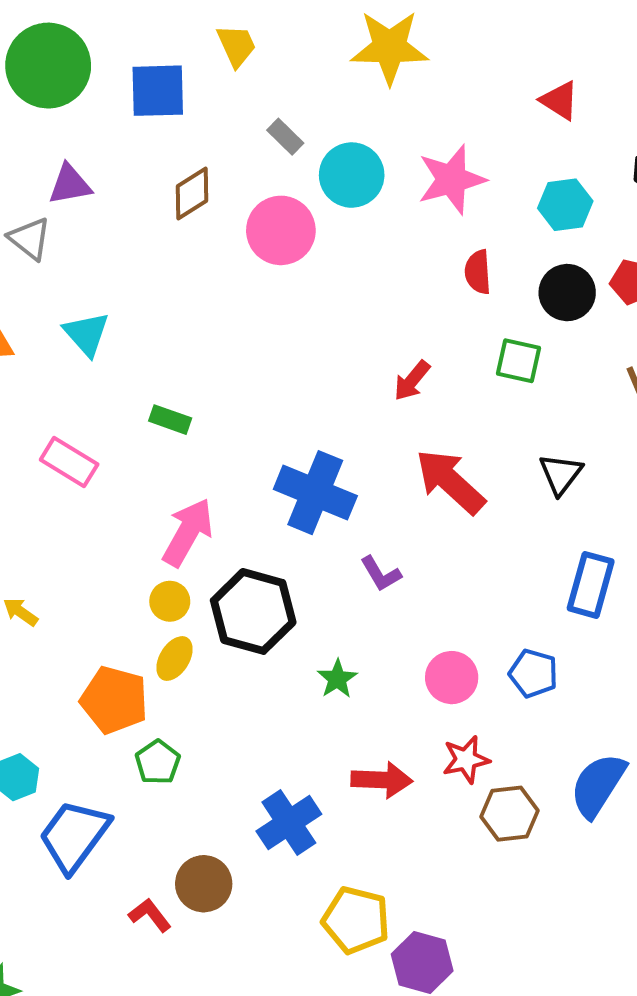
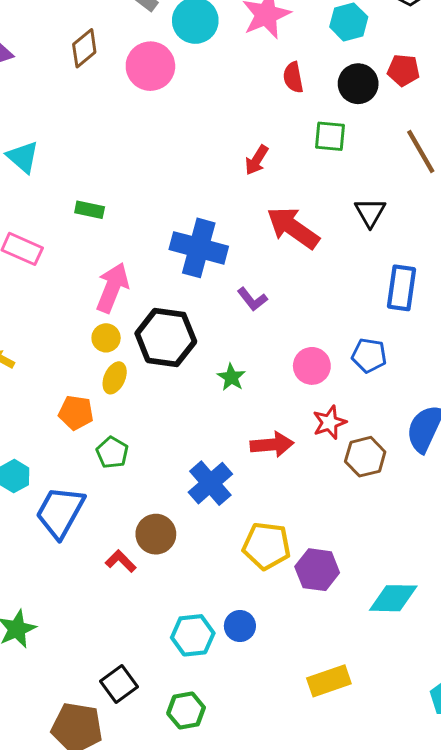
orange pentagon: (114, 700) -> (76, 413), size x0.7

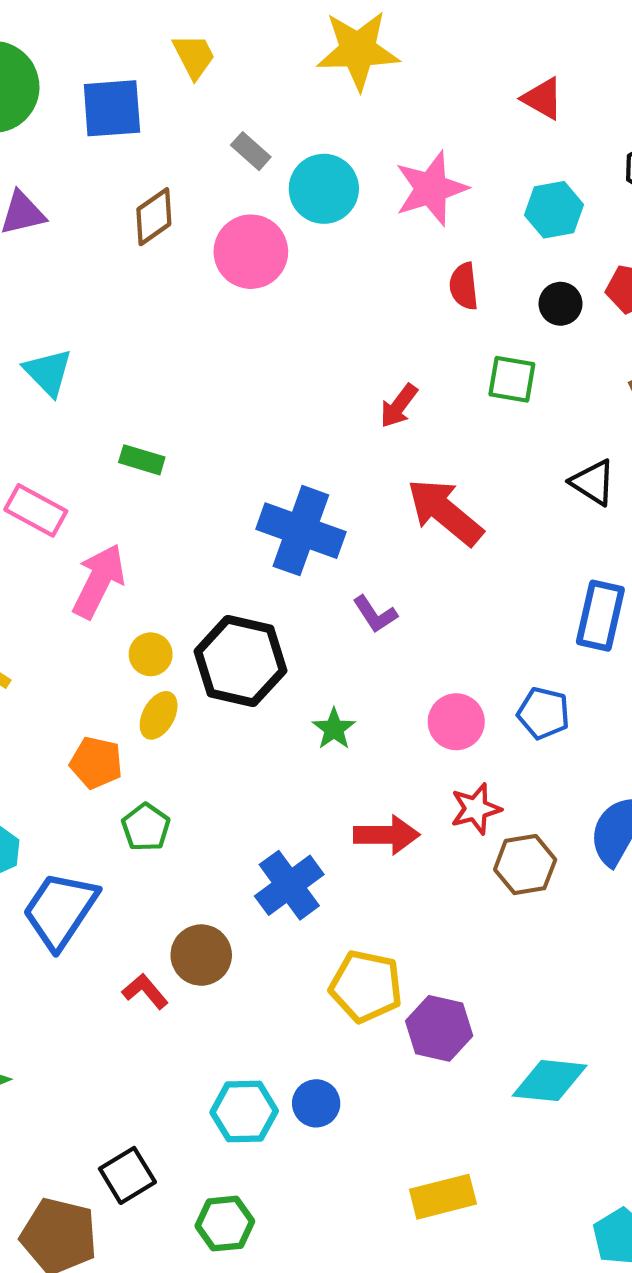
black circle: (358, 84) -> (560, 304), size x0.7
black triangle: (370, 212) -> (593, 482), moved, turned -32
pink arrow: (112, 288) -> (99, 581), moved

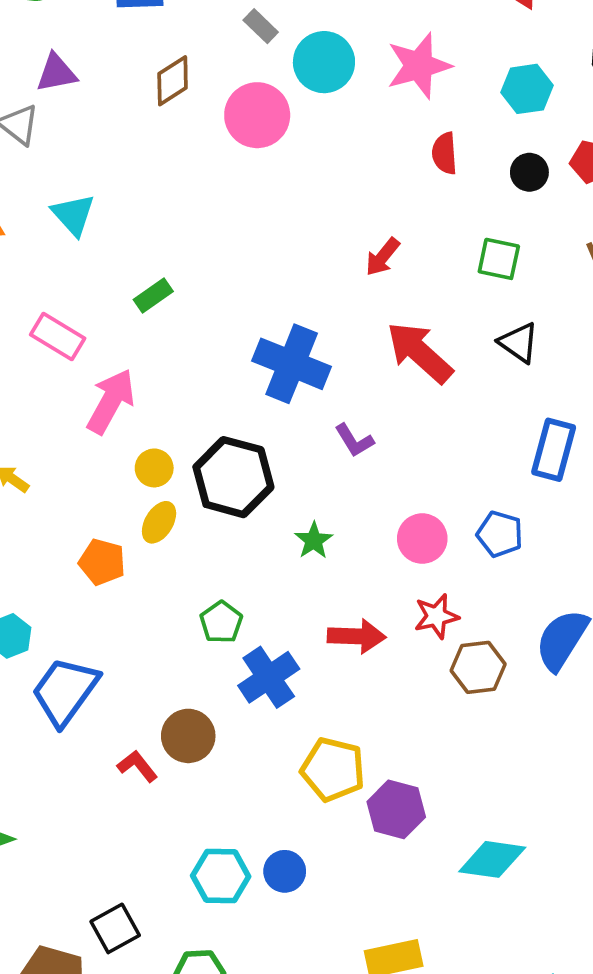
green square: (512, 379) -> (499, 259), moved
green rectangle: (142, 460) -> (153, 296), turned -54
black triangle: (593, 482) -> (519, 343), moved
green pentagon: (146, 827) -> (221, 622), moved

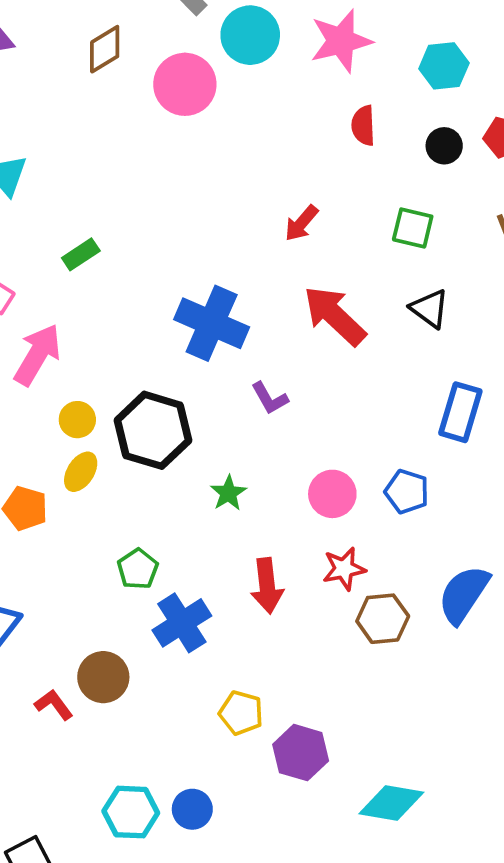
red arrow: (357, 636) -> (267, 586), turned 80
yellow pentagon: (333, 769) -> (241, 713), size x0.7

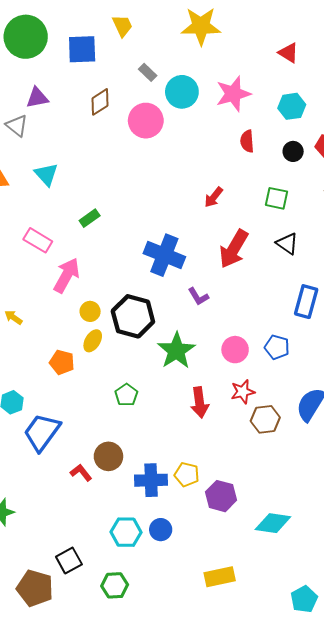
red arrow: (335, 316) -> (234, 249), turned -102
green star: (228, 493) -> (176, 351), size x1.8
blue cross: (182, 623) -> (151, 480), moved, turned 32

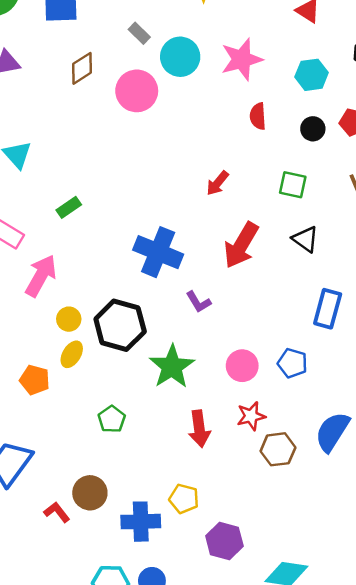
yellow pentagon: (187, 475) -> (184, 499), moved

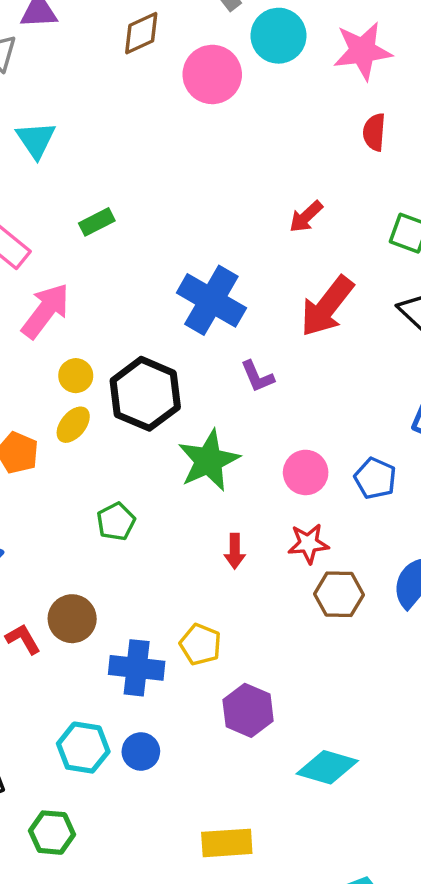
red arrow: (199, 429) -> (235, 551), size x0.7

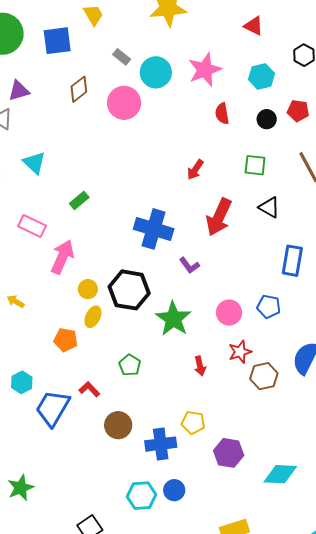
red L-shape: (23, 639) -> (89, 389), moved

